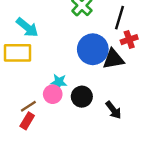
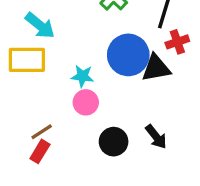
cyan star: (59, 82) -> (82, 76), moved
pink circle: (53, 94) -> (86, 102), moved
black circle: (82, 97) -> (114, 142), moved

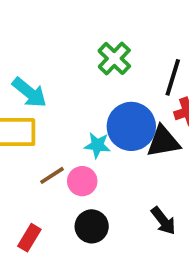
cyan star: (82, 76) -> (97, 145), moved
brown line: (42, 132) -> (52, 175), moved
black circle: (114, 142) -> (92, 226), moved

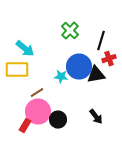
pink circle: (82, 181) -> (38, 112), moved, size x1.6

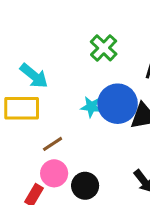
cyan star: (61, 77) -> (91, 107), moved
pink circle: (38, 112) -> (54, 173), size x0.7

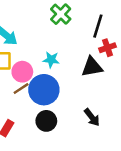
blue circle: (118, 104) -> (44, 90), moved
pink circle: (54, 173) -> (22, 72), moved

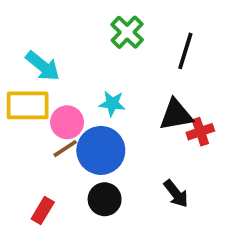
red cross: (107, 48) -> (200, 132), moved

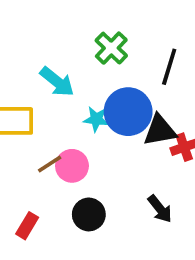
cyan arrow: (43, 66) -> (57, 82), moved
pink circle: (67, 122) -> (72, 166), moved
blue circle: (101, 150) -> (128, 112), moved

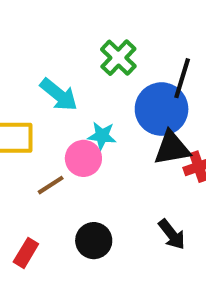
blue circle: (128, 112) -> (162, 109), moved
pink circle: (72, 166) -> (83, 158), moved

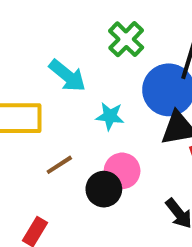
pink circle: (83, 158) -> (122, 171), moved
black circle: (94, 241) -> (104, 189), moved

